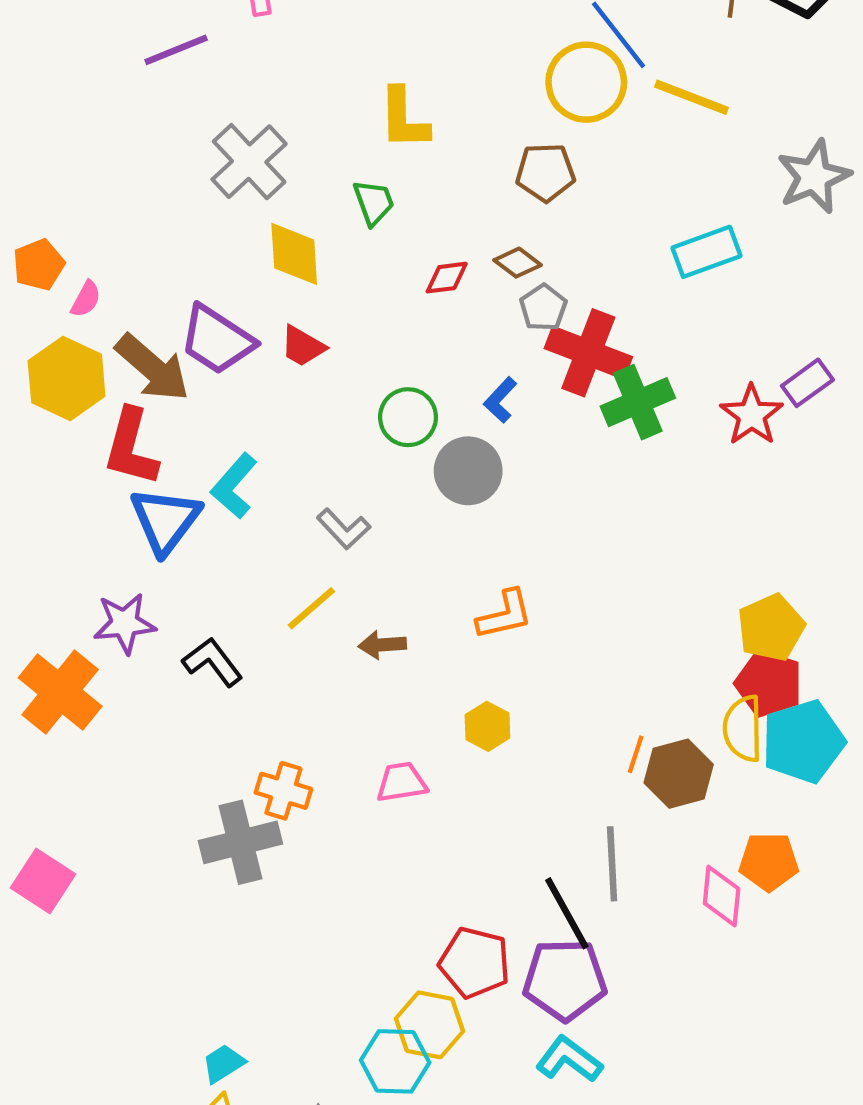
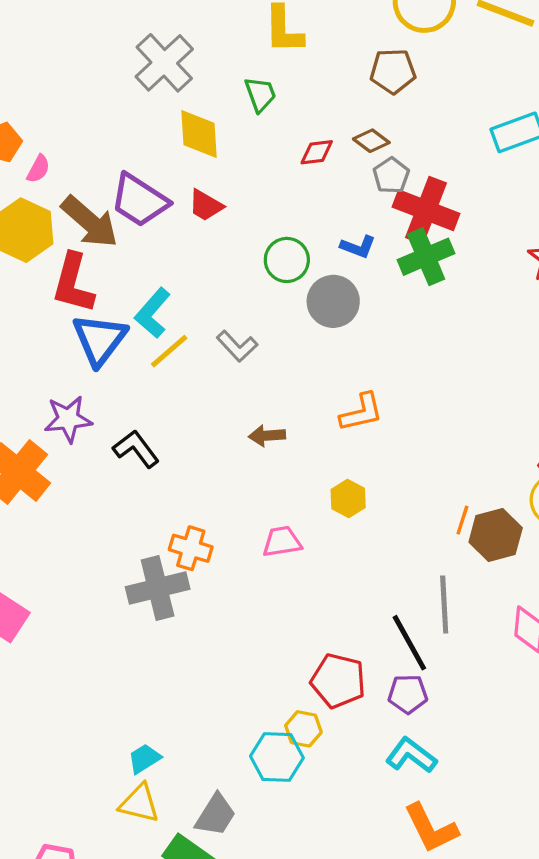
blue L-shape: (500, 400) -> (358, 247), turned -112
green cross: (638, 402) -> (426, 257), moved
yellow line: (311, 608) -> (169, 351), moved
purple pentagon: (565, 980) -> (408, 694), size x0.6
yellow hexagon: (429, 1025) -> (303, 729), size x0.7

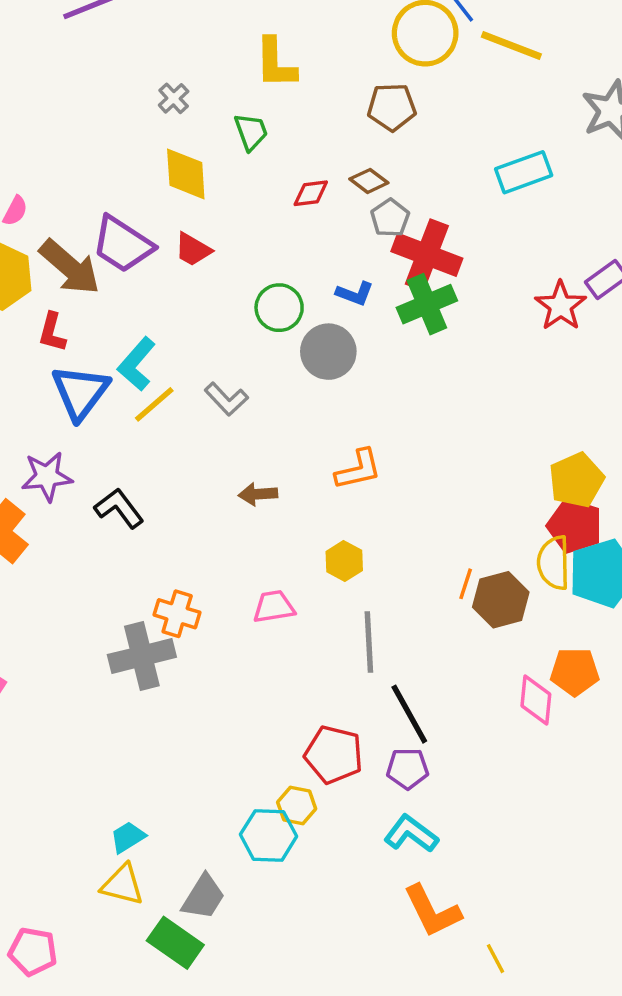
gray cross: (164, 63) -> (174, 98), moved, size x0.5
red L-shape: (73, 283) -> (52, 332), size x0.6
gray line: (444, 605) -> (369, 642), moved

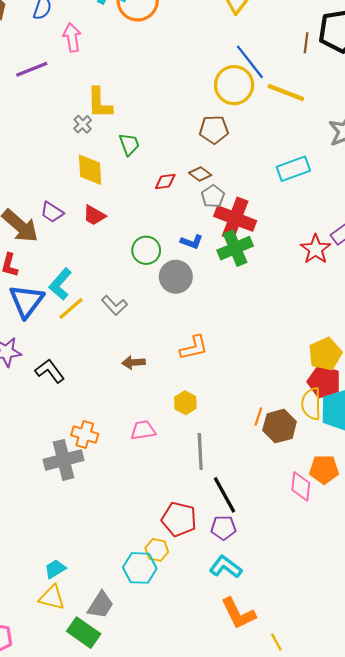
yellow L-shape: (276, 63) -> (100, 103), moved
purple trapezoid: (123, 244) -> (52, 212), size x0.6

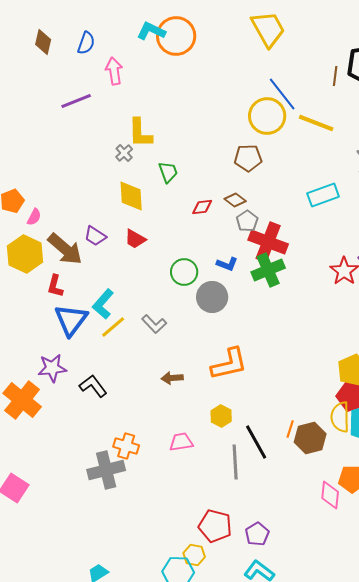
orange L-shape: (194, 348) -> (229, 364), size x1.4
black line: (225, 495) -> (256, 442), moved
purple pentagon: (223, 528) -> (257, 534), turned -30

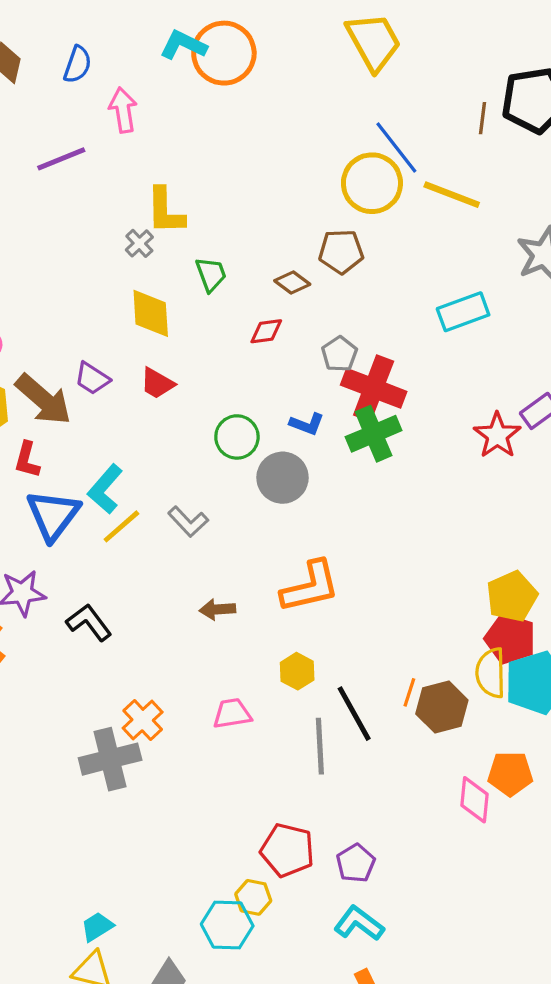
brown diamond: (235, 200) -> (292, 282), moved
orange cross: (126, 446) -> (143, 720), turned 30

